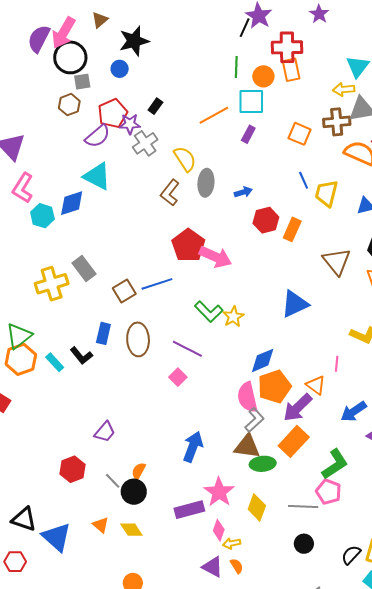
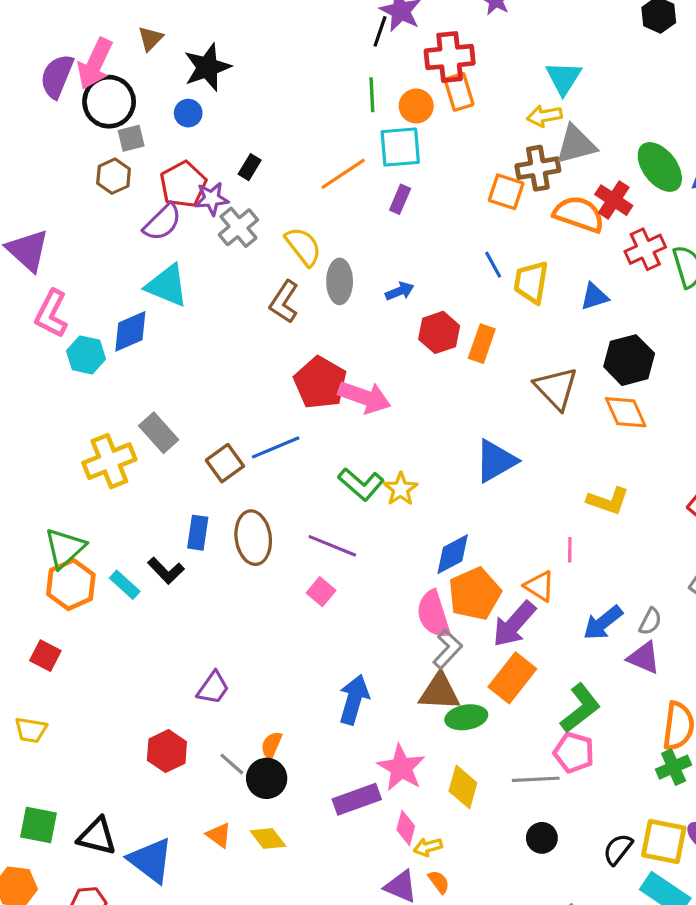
orange square: (300, 134) -> (506, 192), moved

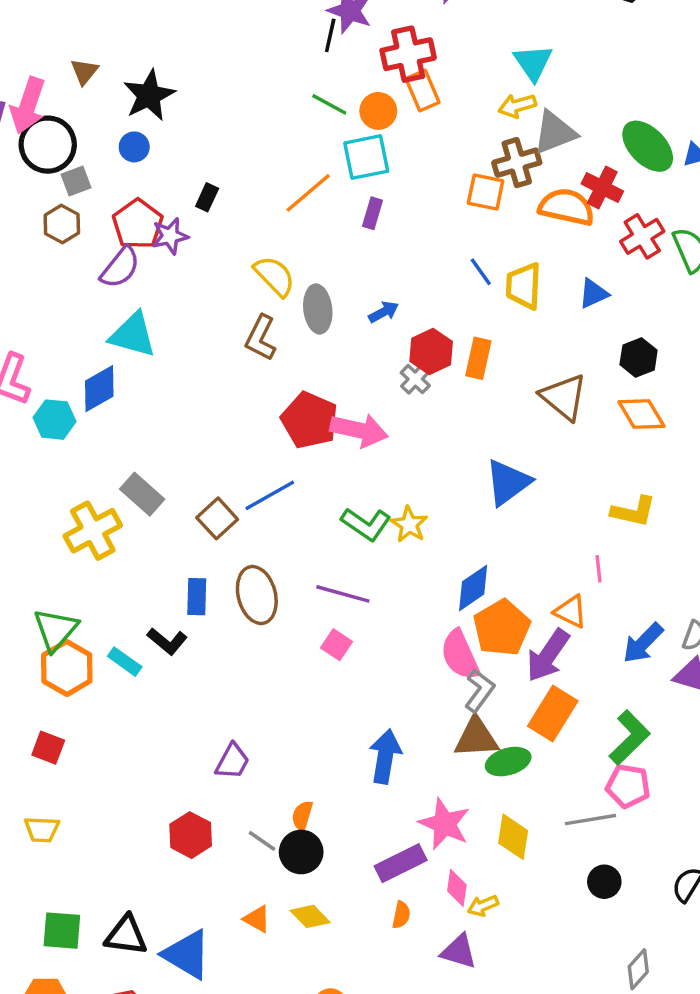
green line: (372, 95) -> (329, 104), turned -52
gray cross: (238, 227) -> (415, 379), moved, size x0.7
black hexagon: (629, 360) -> (639, 357), size x0.7
orange semicircle: (439, 882) -> (401, 915), moved, turned 55

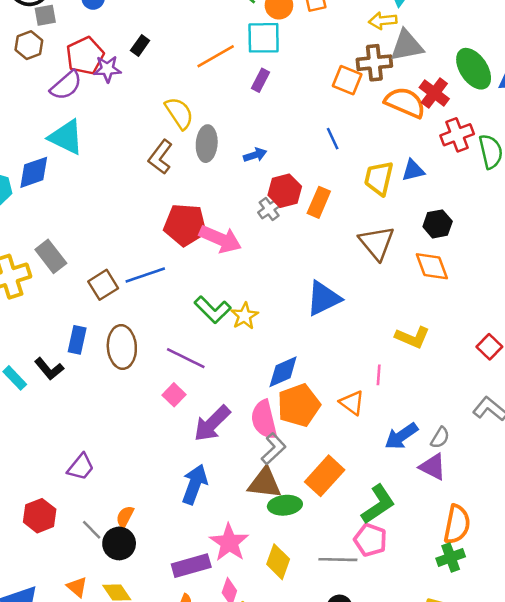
yellow trapezoid: (524, 286) -> (379, 178), moved
red pentagon: (310, 420) -> (185, 225), turned -30
purple arrow: (548, 655) -> (212, 423), moved

